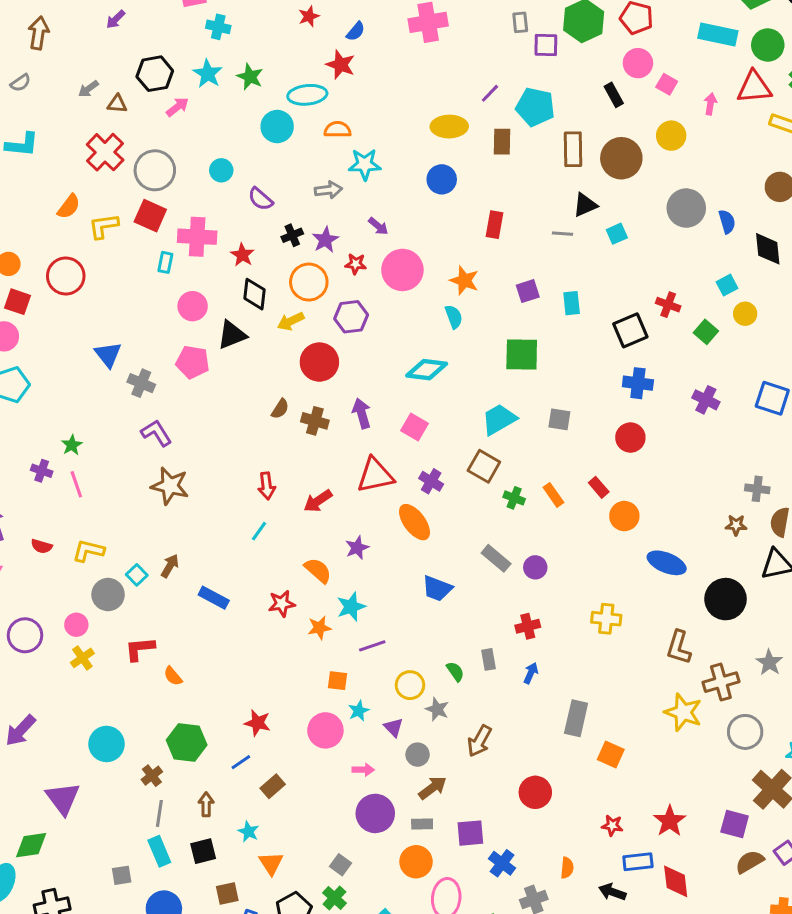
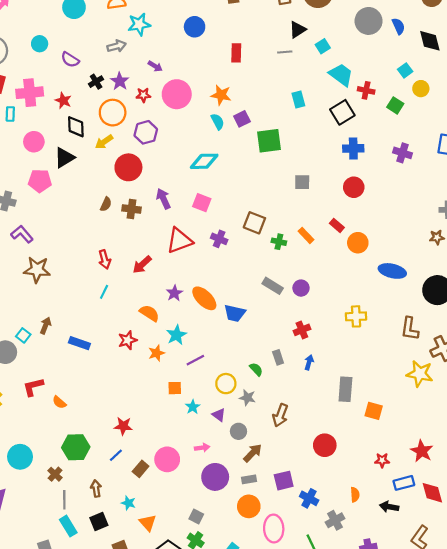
purple square: (528, 291) -> (242, 119), moved
cyan trapezoid: (499, 419) -> (341, 75), moved, turned 75
orange ellipse: (415, 522) -> (204, 298), moved
pink circle: (325, 730) -> (167, 459), moved

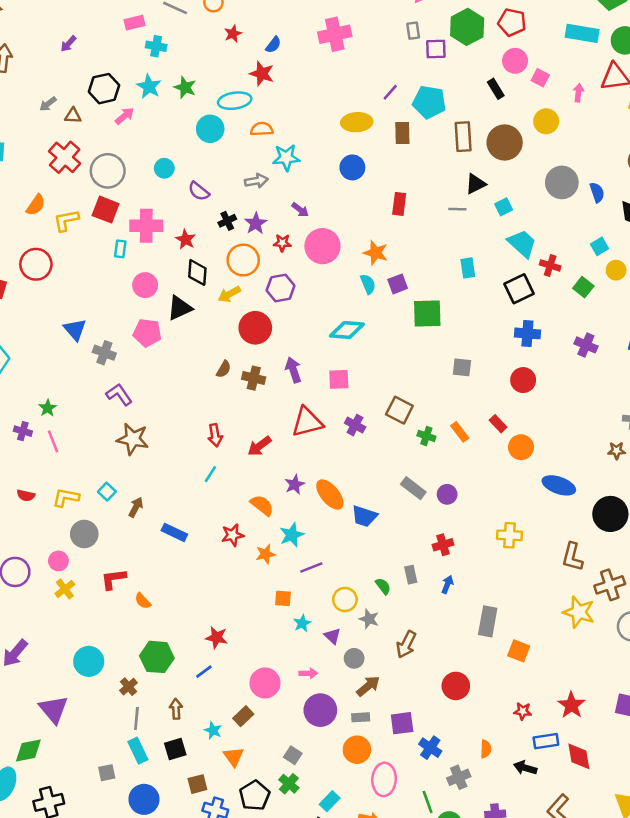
pink square: (202, 203) -> (339, 379), turned -30
cyan square: (23, 335) -> (107, 492), moved
brown rectangle: (141, 469) -> (243, 716), moved

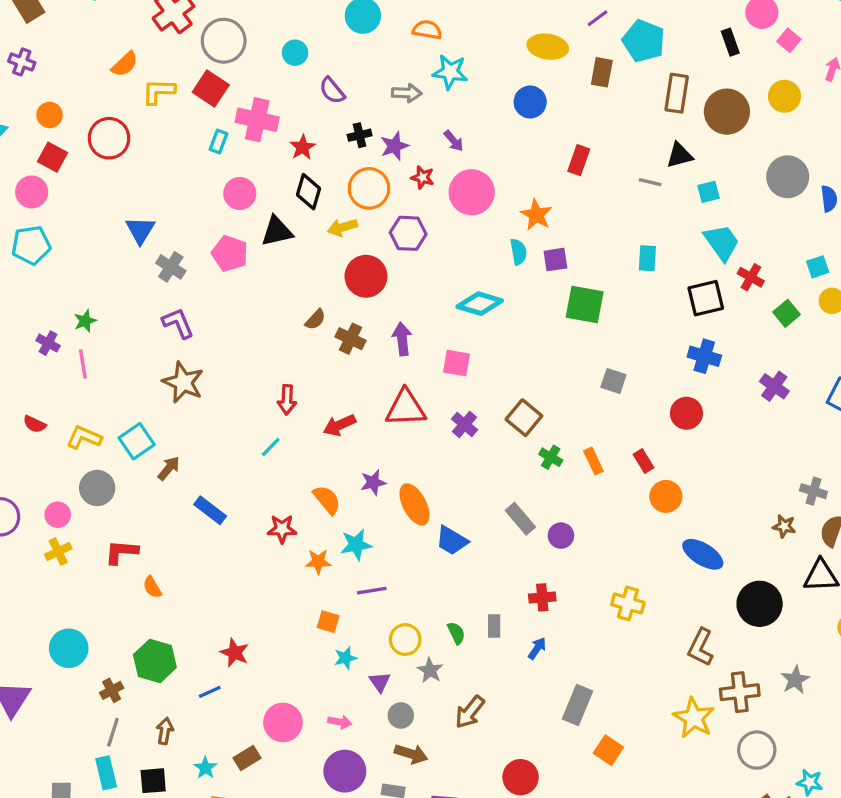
cyan square: (107, 492) -> (137, 441), size x1.5
brown arrow: (368, 686) -> (411, 754), turned 45

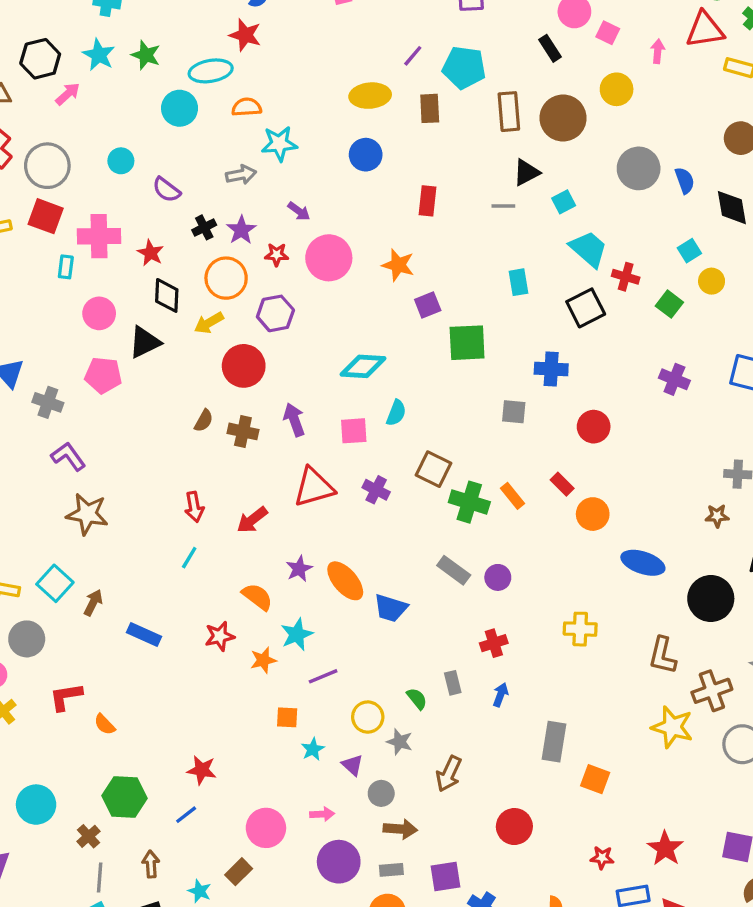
cyan semicircle: (518, 252) -> (396, 413), moved, turned 45
blue cross: (704, 356) -> (551, 369), moved
green cross: (551, 457) -> (469, 502), size x1.6

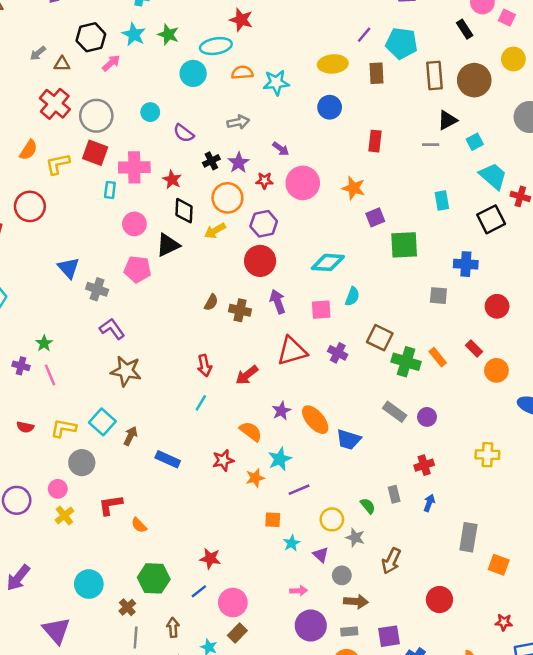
cyan star: (279, 144) -> (276, 83), moved
red circle: (244, 366) -> (260, 261), moved
pink circle: (266, 828) -> (233, 603), moved

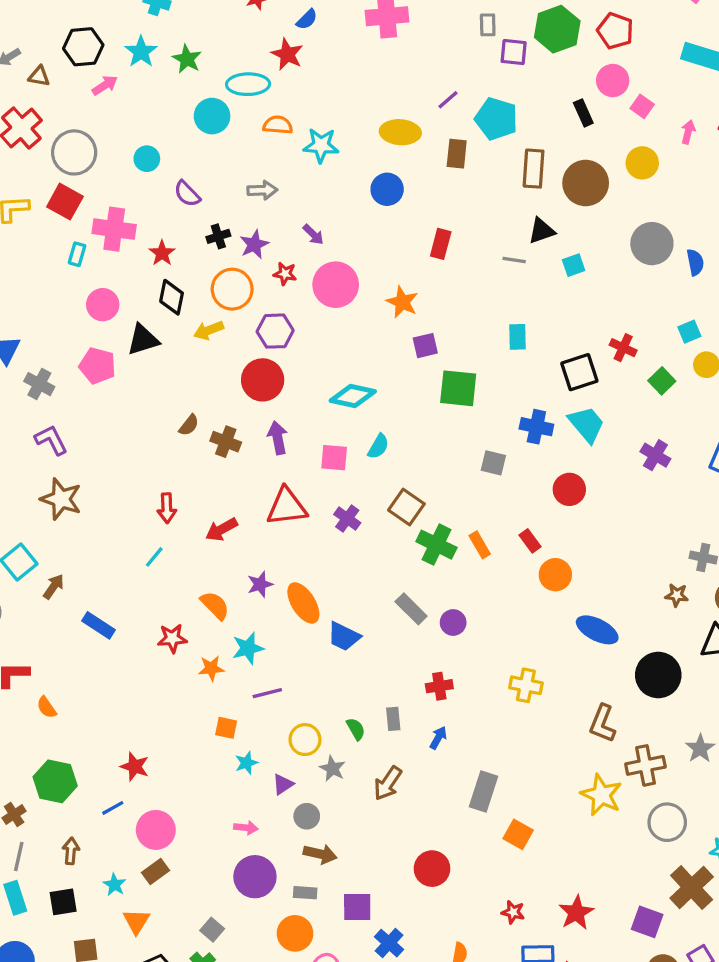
cyan trapezoid: (493, 176) -> (587, 424), moved
purple triangle: (321, 555) -> (283, 784), turned 35
brown arrow: (391, 561) -> (388, 783), moved

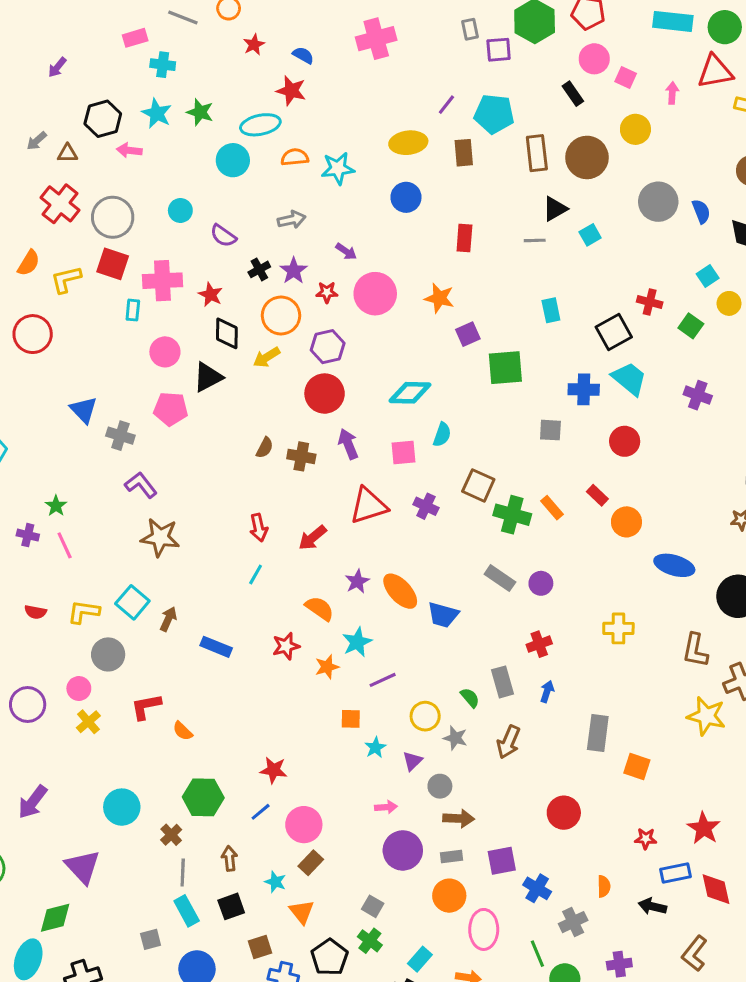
blue semicircle: (307, 19) -> (303, 55), turned -95
pink arrow: (105, 85) -> (129, 150), turned -130
gray rectangle: (393, 719) -> (503, 682), size x1.4

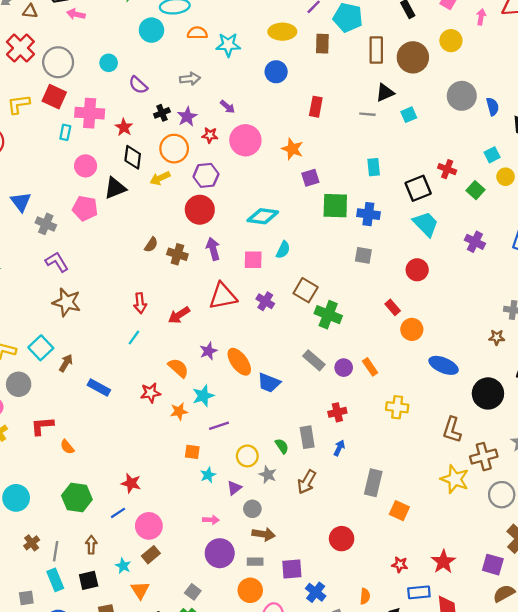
blue cross: (584, 389) -> (368, 214), moved
orange rectangle: (552, 508) -> (370, 367), moved
brown cross: (171, 835) -> (32, 543), moved

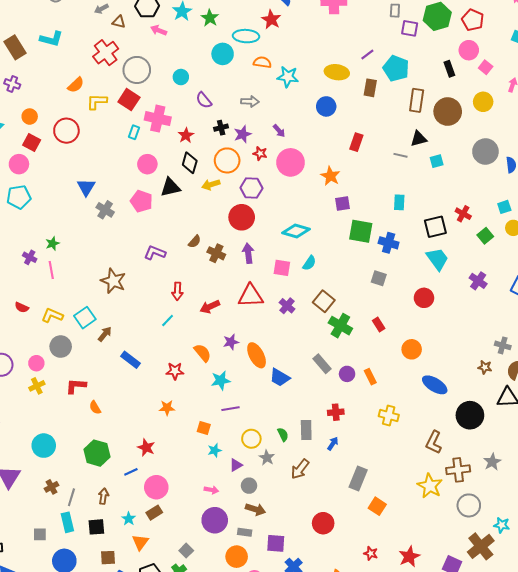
purple L-shape: (57, 262) -> (155, 253), moved, turned -45
red rectangle: (393, 307) -> (379, 324), moved
orange star: (179, 412) -> (167, 408), moved

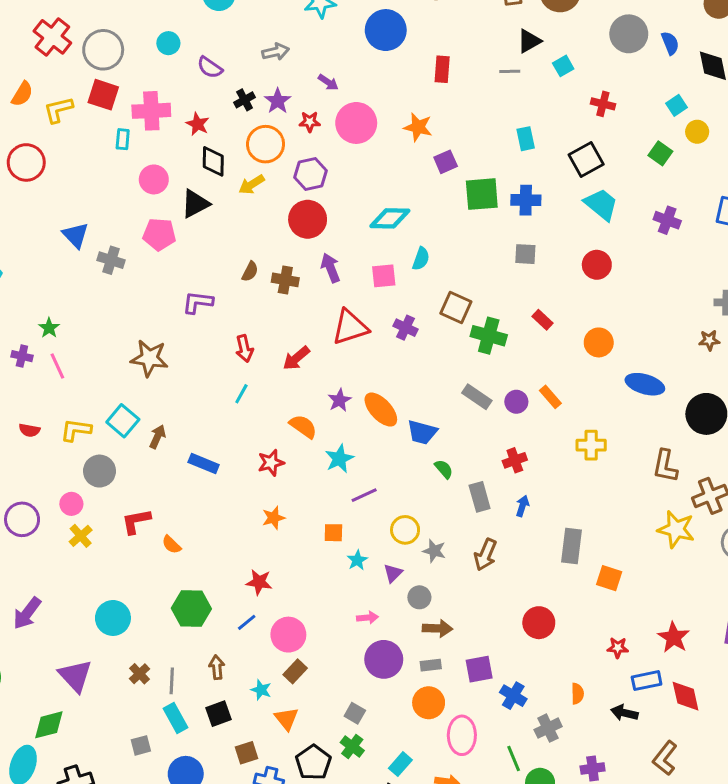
blue circle: (326, 106) -> (386, 30), size x1.4
red cross: (463, 214) -> (603, 104), moved
green semicircle: (283, 435) -> (444, 469), moved

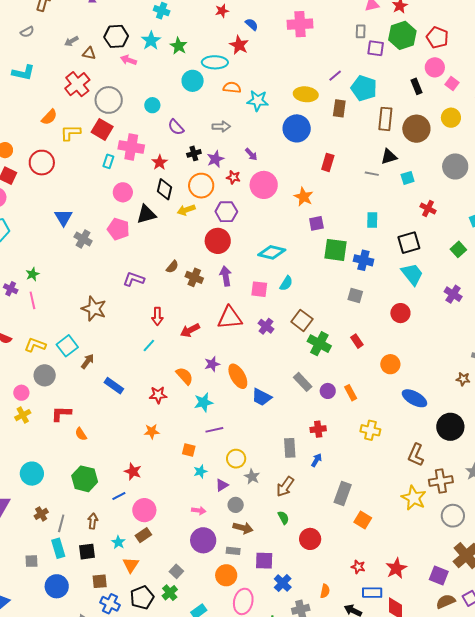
green semicircle: (444, 469) -> (283, 518), moved

